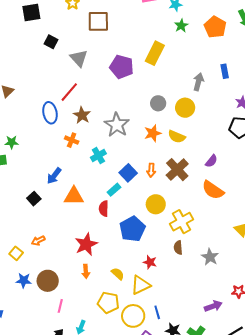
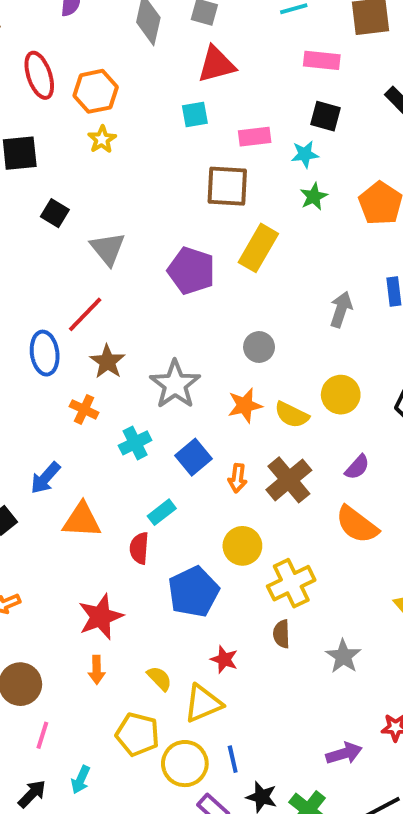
brown square: (98, 21) -> (227, 186), moved
yellow circle: (185, 108) -> (341, 395), moved
blue square: (128, 173) -> (193, 457), moved

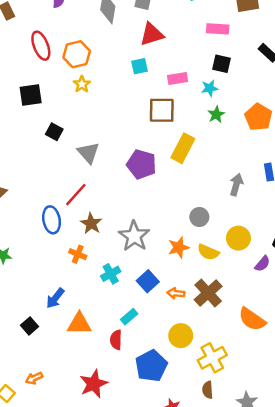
gray circle: (259, 347) -> (199, 217), moved
purple semicircle: (357, 467) -> (262, 264), moved
orange arrow: (238, 478) -> (176, 293), turned 91

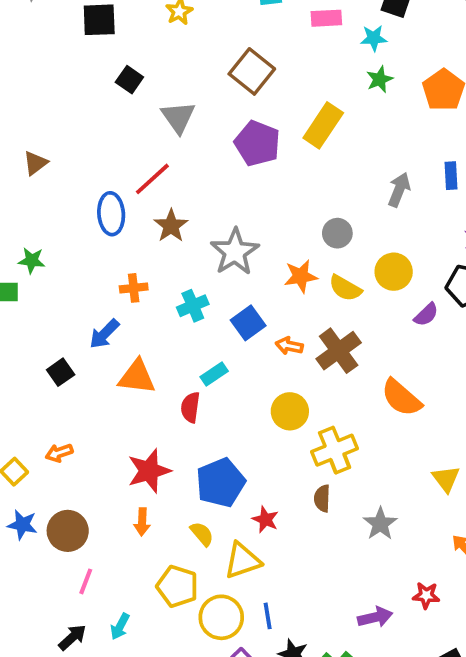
brown square: (162, 110) -> (252, 71), moved, turned 32
orange cross: (78, 254) -> (134, 288), moved, turned -35
blue pentagon: (151, 366) -> (220, 483), moved

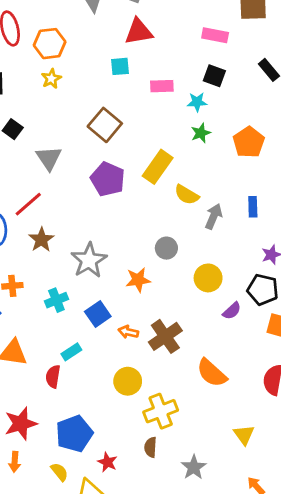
yellow semicircle: (345, 288) -> (187, 195), moved

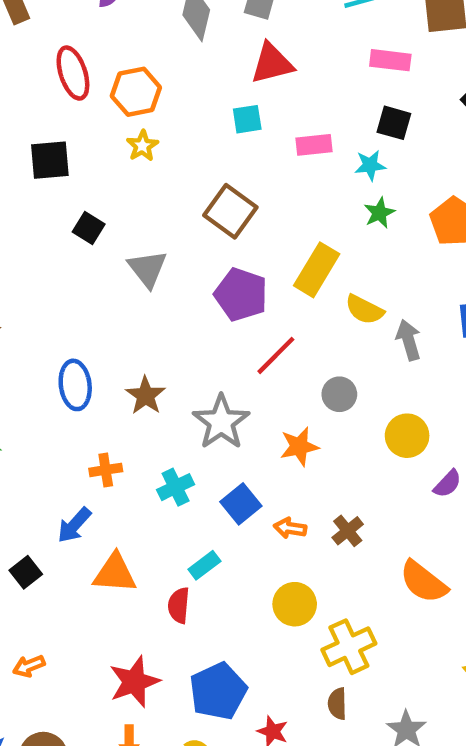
red line: (28, 204) -> (276, 355), moved
gray arrow: (214, 216) -> (409, 340), turned -35
brown cross: (165, 336) -> (348, 531), size x0.6

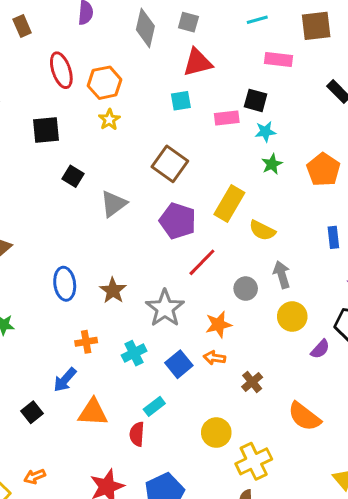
black square: (394, 123) -> (256, 100), moved
gray triangle: (147, 269) -> (114, 204), turned 32
gray arrow: (409, 340) -> (282, 275), moved
orange arrow: (290, 528) -> (214, 358), moved

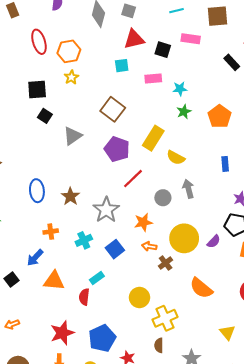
black square: (256, 100) -> (163, 50), moved
black square: (46, 130) -> (37, 89), moved
yellow circle: (292, 317) -> (184, 238), moved, size x1.4
orange arrow: (214, 358) -> (149, 246), moved

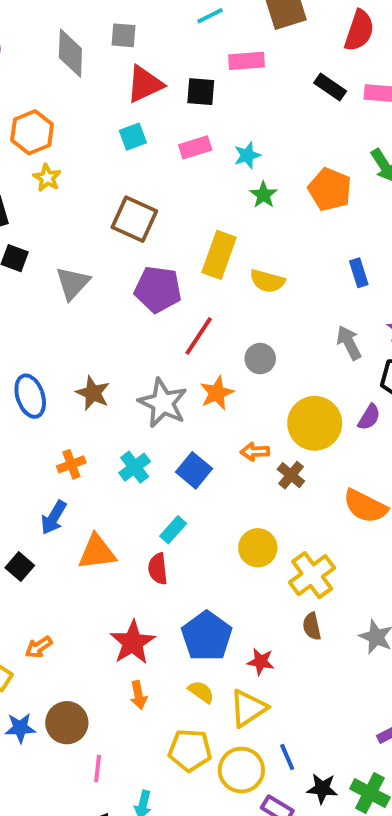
gray arrow: (188, 189) -> (349, 343), moved
orange star: (143, 222) -> (217, 393), moved

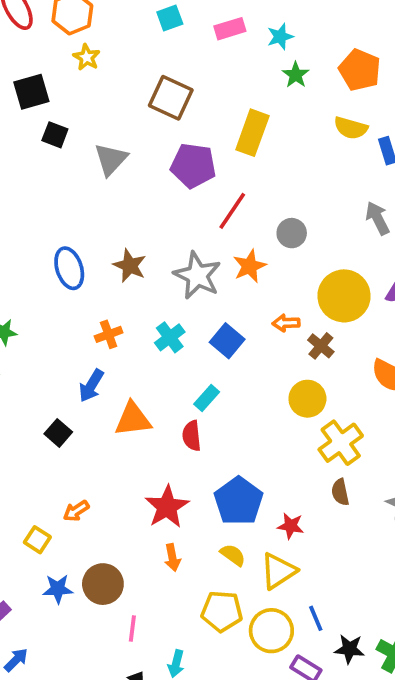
yellow semicircle: (267, 281) -> (351, 128), moved
yellow circle: (258, 548) -> (307, 399), moved

